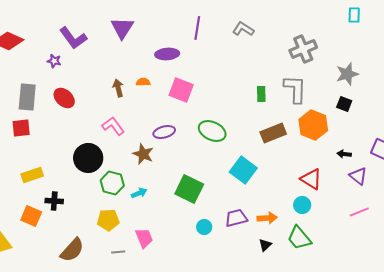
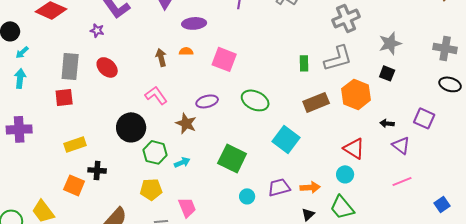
purple ellipse: (167, 54) -> (194, 23), moved
gray L-shape: (295, 89) -> (338, 58), turned 72

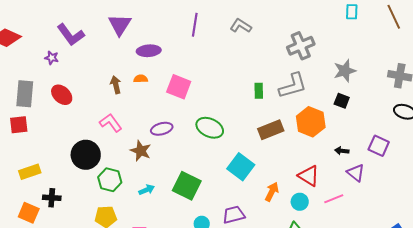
cyan arrow: (182, 162) -> (147, 190), moved
pink line: (402, 181) -> (334, 199), moved
orange arrow: (310, 187) -> (272, 192), moved, turned -60

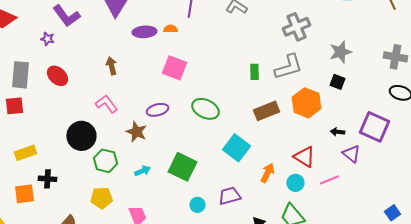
orange semicircle: (141, 79) -> (170, 29), moved
purple square: (379, 146) -> (374, 127), size x1.4
orange square: (29, 213) -> (24, 194), turned -30

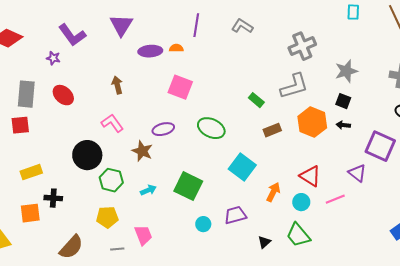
green rectangle: (254, 72) -> (256, 100), moved, turned -49
brown rectangle: (266, 111) -> (272, 130), size x0.7
black arrow: (337, 132) -> (343, 125), moved

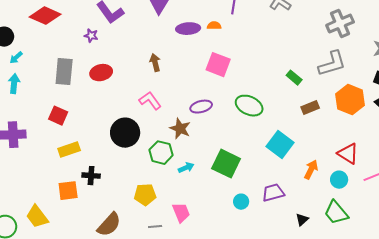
red ellipse: (63, 95) -> (101, 73), turned -55
red square: (20, 125) -> (58, 116), moved, turned 30
green hexagon: (111, 180) -> (161, 153), moved

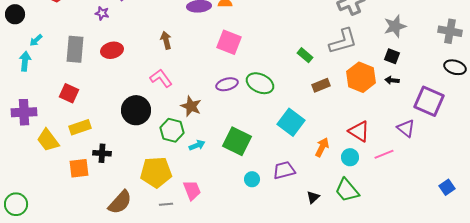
cyan arrow: (16, 58) -> (36, 40), moved
purple ellipse: (201, 107) -> (227, 84), moved
yellow pentagon: (145, 195) -> (156, 172), size x1.4
yellow trapezoid: (37, 217) -> (48, 140), moved

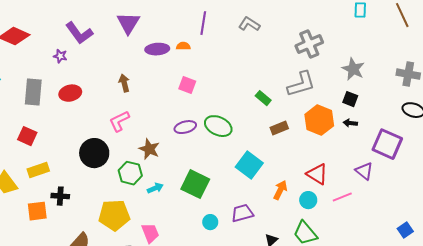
gray star: (395, 26) -> (353, 69), turned -30
pink square: (229, 42) -> (187, 85), size x0.7
pink L-shape: (161, 78) -> (119, 121), turned -80

